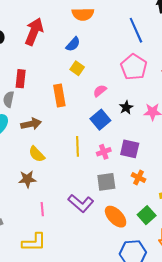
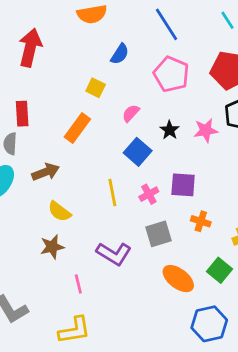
blue semicircle: (73, 44) -> (120, 54), moved
orange rectangle: (59, 95) -> (77, 128), turned 55
purple L-shape: (81, 203) -> (114, 254), moved

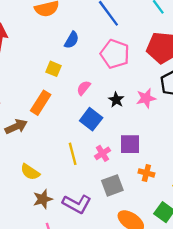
brown arrow: (46, 172) -> (16, 127), moved
brown star: (52, 247) -> (43, 199), moved

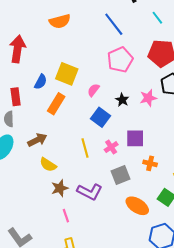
blue semicircle: (72, 40) -> (41, 82), moved
pink pentagon: (115, 54) -> (120, 60), turned 30
yellow square: (53, 69) -> (67, 74), size x1.6
brown arrow: (16, 127) -> (37, 140), moved

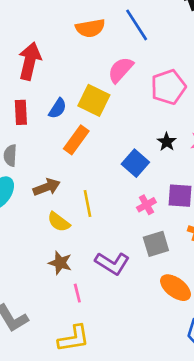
blue line: (114, 24) -> (137, 25), moved
pink semicircle: (93, 90) -> (121, 70), moved, size x1.5
red rectangle: (16, 97) -> (21, 112), moved
yellow line: (85, 148) -> (87, 203), moved
brown star: (60, 188) -> (60, 263), moved, turned 30

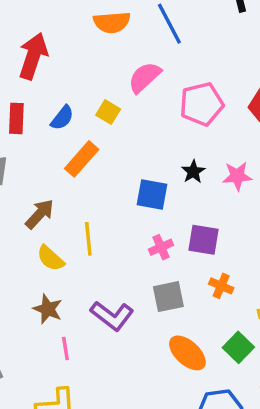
yellow square: (94, 100) -> (108, 112), size x0.6
blue square: (135, 163) -> (152, 194), turned -36
brown arrow: (47, 187) -> (40, 214), turned -32

